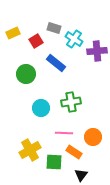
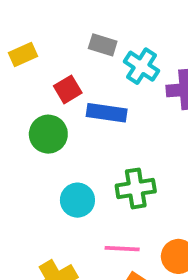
red square: (36, 41) -> (68, 89), moved
blue rectangle: (56, 63) -> (107, 113), turned -30

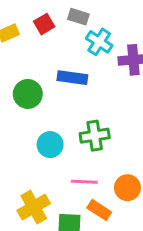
gray rectangle: (103, 45) -> (78, 17), moved
red square: (68, 89) -> (44, 24), moved

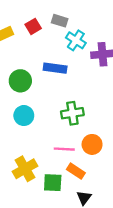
cyan circle: (50, 145) -> (24, 116), moved
orange circle: (127, 188) -> (92, 144), moved

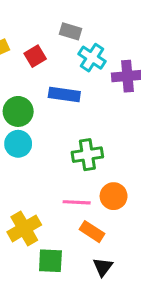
red square: (33, 26) -> (35, 56), moved
cyan circle: (24, 116) -> (18, 144), moved
green square: (53, 183) -> (50, 261), moved

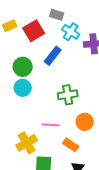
red square: (35, 56) -> (34, 31), size x1.5
blue rectangle: (64, 95) -> (53, 56), turned -60
pink line: (77, 202) -> (51, 125), moved

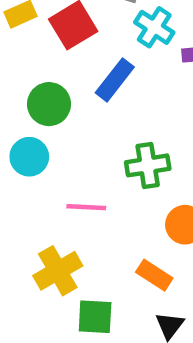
cyan circle: (23, 88) -> (29, 157), moved
pink line: (51, 125) -> (86, 207), moved

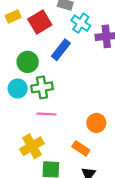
green cross: (148, 165) -> (42, 87), moved

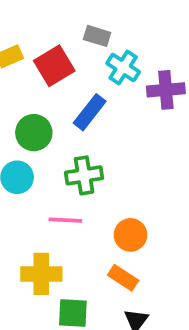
green cross: (42, 87) -> (84, 175), moved
orange circle: (96, 123) -> (131, 235), moved
yellow cross: (32, 146) -> (41, 274), turned 30

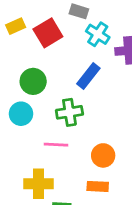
blue rectangle: (90, 112) -> (88, 76), moved
orange rectangle: (123, 278) -> (98, 186), turned -30

